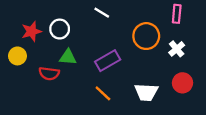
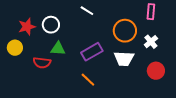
white trapezoid: (146, 92) -> (124, 59), moved

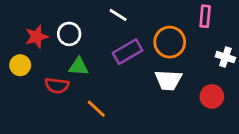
white cross: (151, 42) -> (225, 57), moved, turned -32
purple rectangle: (92, 52) -> (128, 52), moved
orange line: (88, 80) -> (96, 109), moved

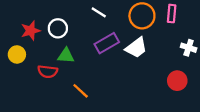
orange circle: (170, 42) -> (142, 16), moved
white trapezoid: (168, 80) -> (136, 48), moved, turned -40

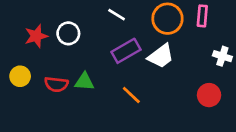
yellow circle: (17, 54) -> (20, 76), moved
green triangle: (66, 56) -> (84, 82), moved
orange line: (81, 91) -> (131, 95), moved

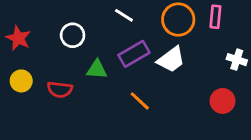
red star: (36, 36) -> (18, 38), moved, turned -30
green triangle: (84, 82) -> (97, 70), moved

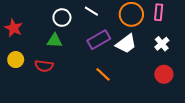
white circle: (73, 35) -> (62, 18), moved
white cross: (237, 60) -> (162, 44), moved, turned 32
green triangle: (97, 70) -> (55, 41), moved

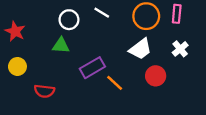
purple rectangle: (99, 40) -> (92, 68), moved
red semicircle: (44, 66) -> (44, 91), moved
red circle: (164, 74) -> (156, 76), moved

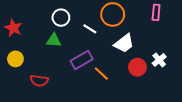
white line: (102, 13) -> (90, 29), moved
orange circle: (146, 16) -> (113, 14), moved
white cross: (180, 49) -> (159, 60), moved

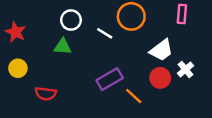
white trapezoid: (124, 43) -> (161, 50), moved
purple rectangle: (82, 60) -> (110, 79), moved
orange line: (101, 73) -> (134, 96), moved

